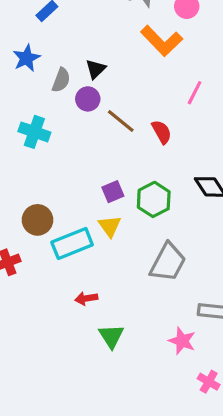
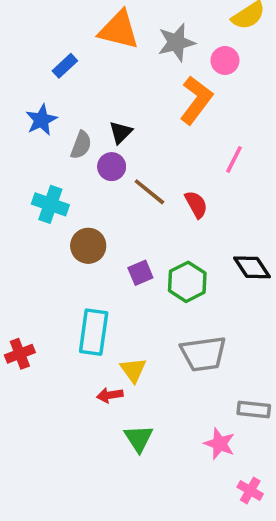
orange L-shape: (162, 41) -> (196, 100), turned -99
brown circle: (38, 220) -> (88, 246), moved
yellow triangle: (110, 226) -> (133, 370), moved
cyan rectangle: (72, 243) -> (94, 332), turned -60
gray trapezoid: (168, 262) -> (203, 354), turned 54

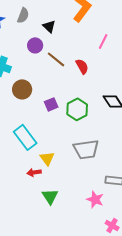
black triangle: (121, 132) -> (49, 26), moved, turned -32
gray semicircle: (81, 145) -> (23, 15), moved
cyan rectangle: (94, 332) -> (25, 137), turned -45

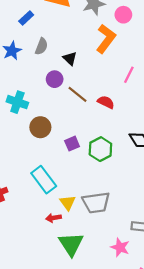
red semicircle: (82, 66) -> (106, 102), turned -35
gray trapezoid: (86, 149) -> (96, 203), moved
green triangle: (50, 196) -> (71, 244), size x1.4

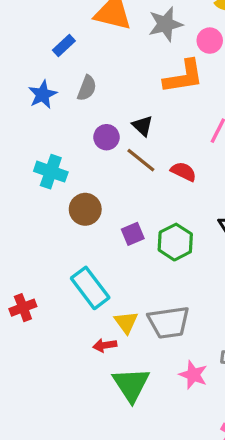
orange L-shape: (106, 39) -> (183, 77), turned 44
black triangle: (70, 58) -> (143, 126), moved
pink star: (120, 247) -> (193, 375), moved

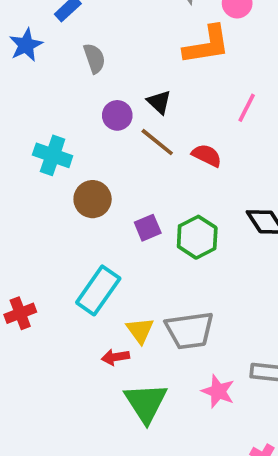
gray semicircle: (87, 88) -> (94, 58), turned -40
blue star: (43, 95) -> (26, 45), moved
cyan rectangle: (90, 288) -> (98, 290), turned 72

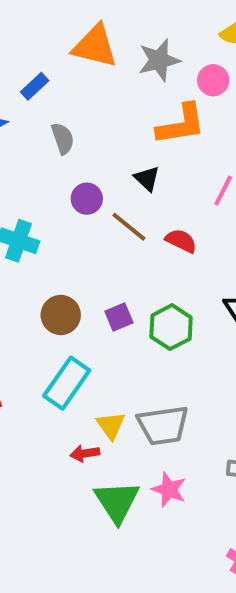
black triangle: (159, 102) -> (147, 179), moved
brown circle: (93, 199) -> (61, 315), moved
pink star: (218, 391) -> (169, 490), moved

